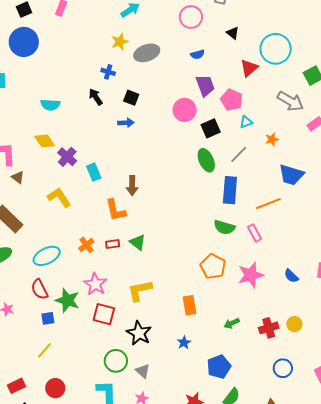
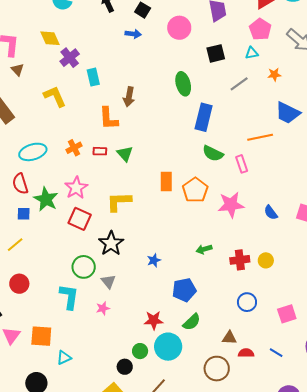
pink pentagon: (232, 100) -> (260, 29), moved
pink circle: (185, 110) -> (179, 28), moved
green ellipse: (206, 160) -> (183, 84), moved
blue rectangle: (230, 190) -> (204, 117), moved
orange rectangle: (190, 305) -> (166, 182), moved

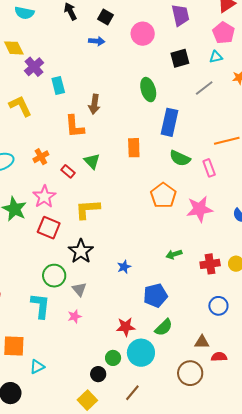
red rectangle: (100, 151) -> (68, 171), moved, turned 40
orange rectangle: (166, 182) -> (134, 148), moved

